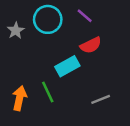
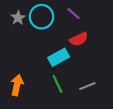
gray star: (16, 31) -> (18, 18), moved
green line: (48, 92) -> (58, 84), moved

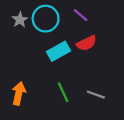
cyan rectangle: (59, 57) -> (58, 51), moved
gray line: (87, 86) -> (96, 95), turned 42

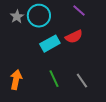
purple line: (81, 15) -> (79, 11), moved
gray line: (96, 95) -> (82, 81), turned 35

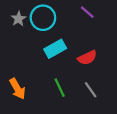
red semicircle: (74, 37) -> (87, 58), moved
orange arrow: (16, 80) -> (17, 89), turned 138

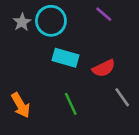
cyan rectangle: (55, 49) -> (65, 58), turned 45
gray line: (91, 90) -> (122, 97), moved

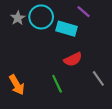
cyan rectangle: (65, 58) -> (67, 29), moved
red semicircle: (104, 68) -> (73, 59), moved

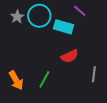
gray line: (98, 78) -> (94, 74), turned 42
green line: (57, 84) -> (44, 79), moved, turned 54

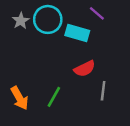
gray line: (94, 74) -> (103, 91), moved

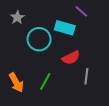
cyan circle: (48, 19) -> (39, 39), moved

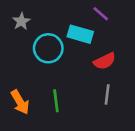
red semicircle: (71, 58) -> (105, 61), moved
green line: (45, 81) -> (56, 101), turned -36

